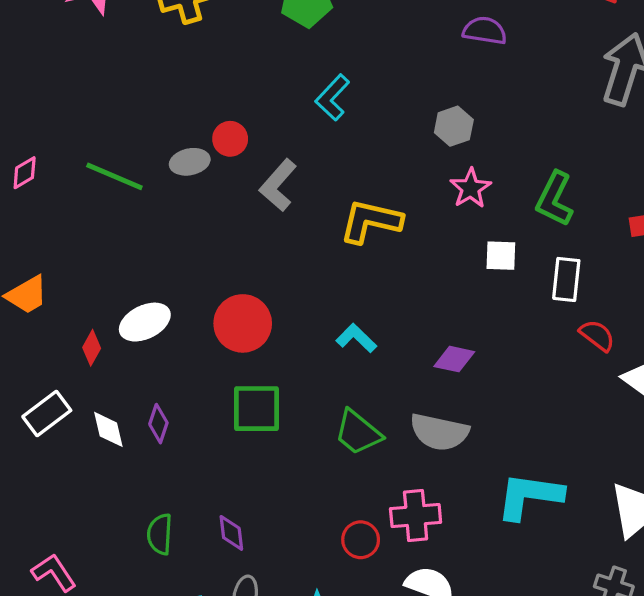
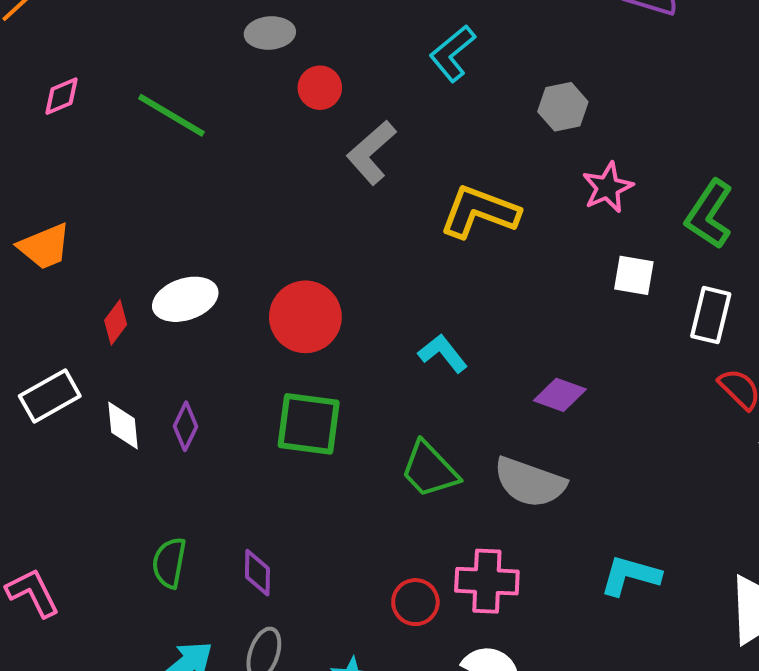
gray hexagon: (454, 126) -> (563, 107), moved
gray ellipse: (190, 162) -> (270, 33), moved
cyan L-shape: (530, 496) -> (630, 576), size x0.7

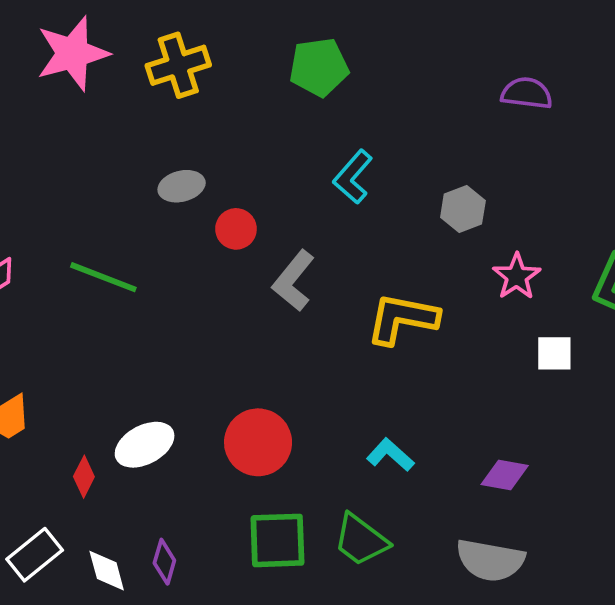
green trapezoid: (429, 470) -> (361, 540), moved

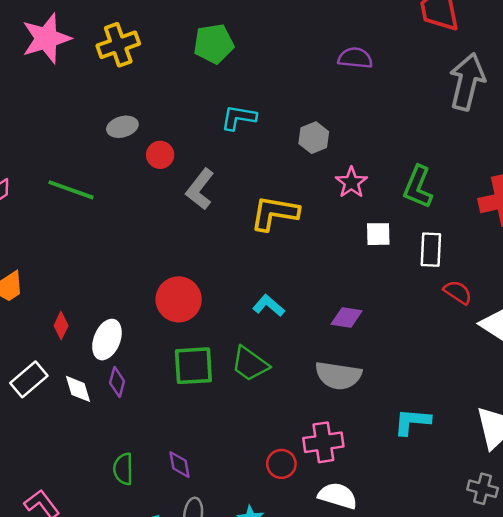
cyan L-shape: (353, 177) -> (239, 118), turned 60
white ellipse: (145, 445) -> (107, 340), moved, turned -39

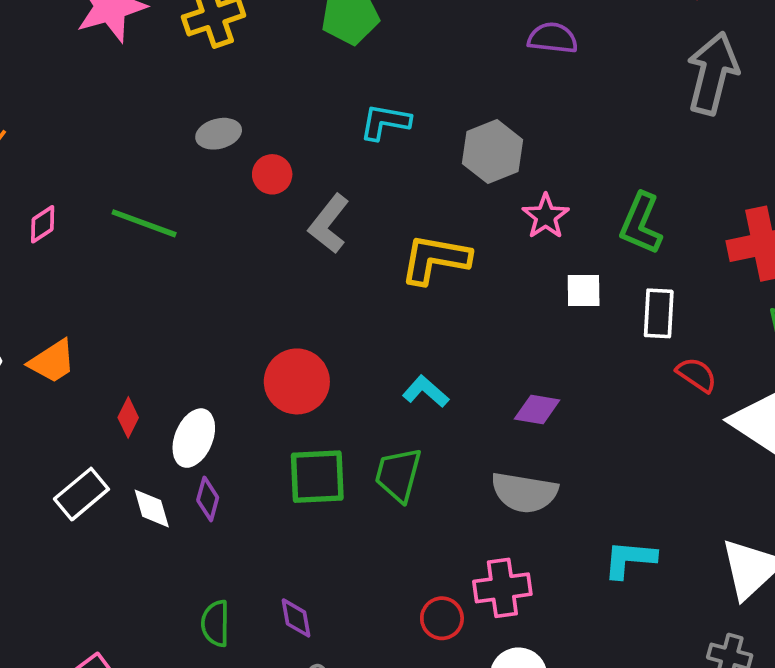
gray hexagon: (314, 138) -> (492, 152), size x1.4
green trapezoid: (250, 364) -> (398, 475), turned 69

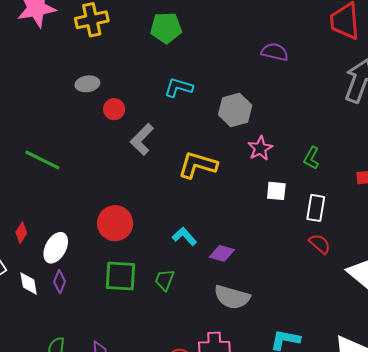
green line: (144, 223) -> (42, 160), moved
green L-shape: (641, 224) -> (311, 158), size x0.7
red semicircle: (697, 375) -> (320, 244), moved
purple diamond: (537, 410) -> (222, 253), moved
green trapezoid: (398, 475) -> (165, 280), size x0.7

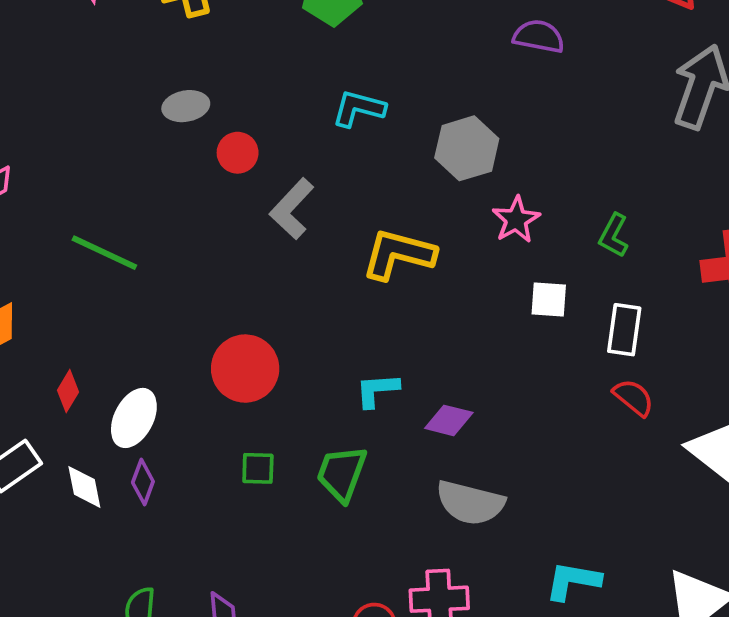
cyan L-shape: (184, 236) -> (377, 390), turned -50
green square: (120, 276) -> (258, 468), size x0.6
green trapezoid: (165, 280) -> (342, 473), size x1.4

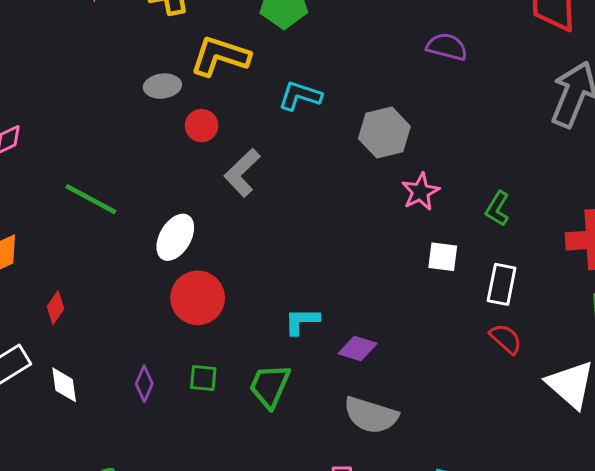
yellow L-shape: (398, 254) -> (220, 56), moved
white ellipse: (134, 418) -> (175, 237), moved
purple diamond: (143, 482) -> (144, 384), moved

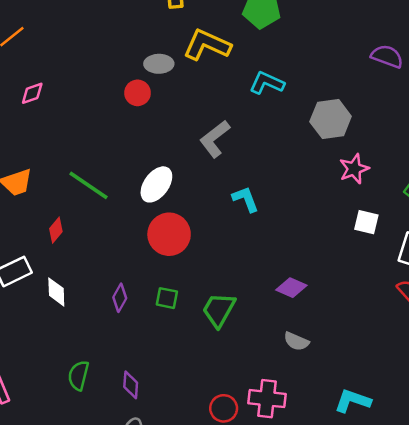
red circle: (202, 126) -> (138, 93), moved
green line: (91, 199) -> (89, 185), moved
cyan L-shape: (302, 321) -> (246, 199), moved, turned 64
gray semicircle: (371, 415) -> (296, 341), size x0.6

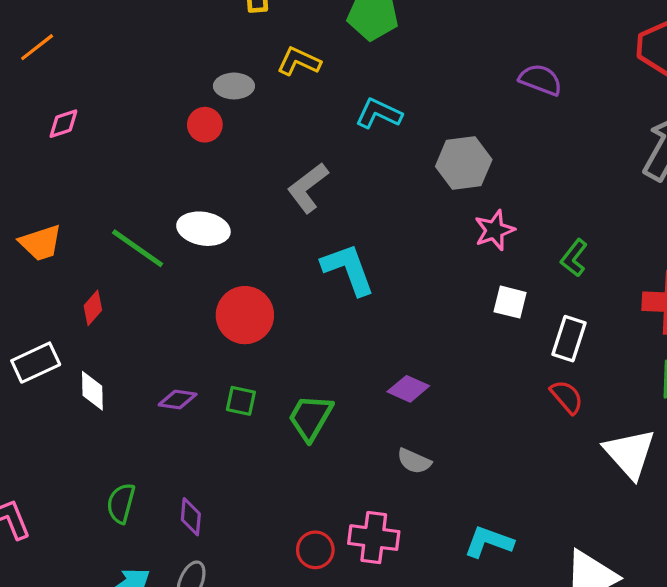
yellow L-shape: (207, 45) -> (299, 61), size x0.7
white ellipse: (156, 184) -> (203, 229), moved, turned 63
cyan L-shape: (246, 199) -> (348, 269), size x1.5
purple diamond: (120, 298) -> (178, 400), turned 68

